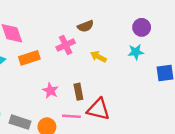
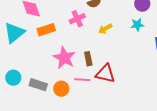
yellow arrow: (98, 57) -> (105, 29), turned -56
pink star: (50, 91) -> (64, 58), size x1.6

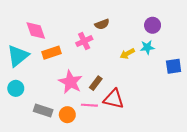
yellow arrow: (105, 29) -> (127, 54), moved
brown rectangle: (88, 59) -> (96, 83), turned 48
cyan circle: (13, 78) -> (16, 88), moved

